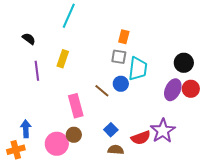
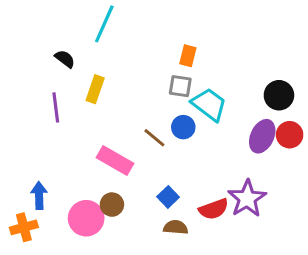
black semicircle: (29, 39) -> (65, 59), moved
cyan trapezoid: (138, 69) -> (209, 104), turned -60
pink rectangle: (76, 106) -> (115, 161), turned -45

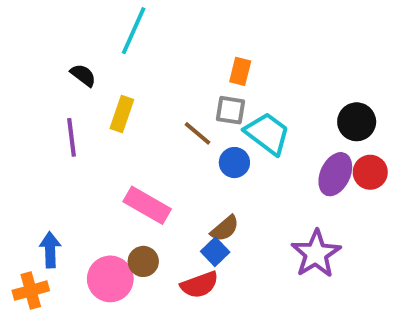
brown line: (154, 138) -> (198, 133), moved
red semicircle: (214, 209) -> (200, 285), moved
brown semicircle: (176, 227) -> (225, 228), moved, turned 135

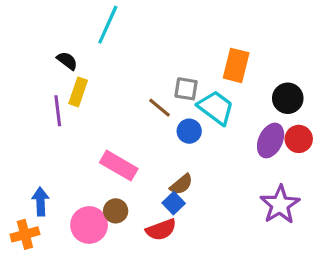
orange rectangle: (240, 71) -> (236, 65), moved, size x1.5
yellow rectangle: (122, 114) -> (78, 92), moved
purple star: (316, 254) -> (280, 205), moved

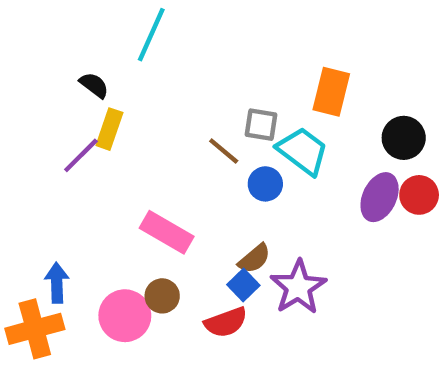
purple line: (58, 111) -> (81, 155), turned 52
purple star: (280, 205) -> (298, 287), moved
orange cross: (25, 234) -> (35, 329), size x1.4

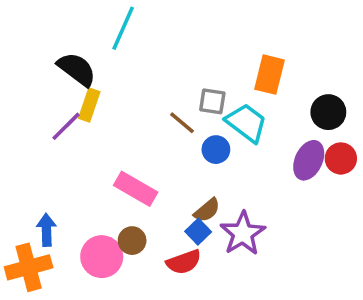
black semicircle: (94, 85) -> (77, 69), size x1.6

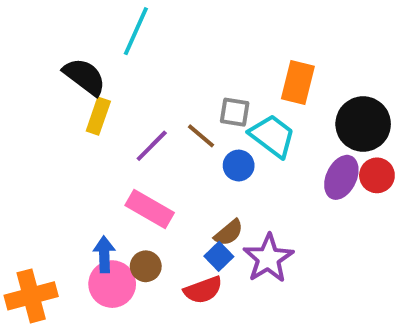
black circle: (328, 112) -> (363, 124), size x1.4
purple line: (66, 126) -> (152, 146), moved
blue arrow: (46, 230) -> (104, 254), moved

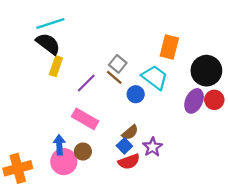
cyan line: (136, 31) -> (50, 23), moved, turned 48
gray square: (235, 112) -> (118, 64), moved, turned 30
purple star: (268, 258) -> (153, 147), size x0.7
red semicircle: (203, 290) -> (129, 162), moved

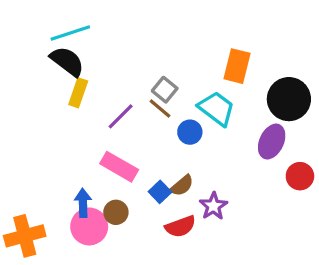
red circle: (214, 100) -> (300, 176), moved
blue square: (124, 146) -> (160, 192), moved

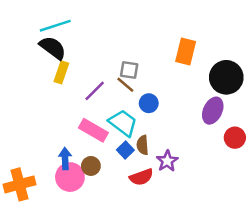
gray square: (165, 90) -> (129, 70), turned -30
cyan trapezoid: (217, 109) -> (123, 123), moved
brown semicircle: (182, 186) -> (143, 145), turned 126

